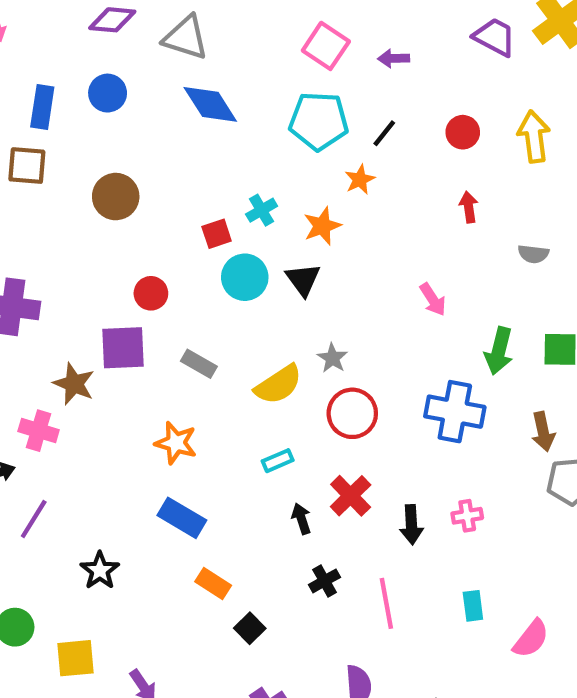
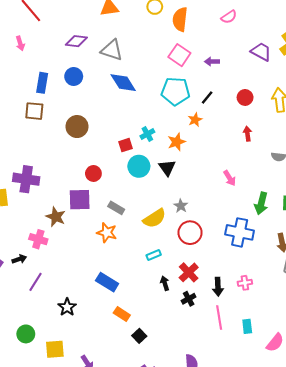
orange star: (176, 443) -> (107, 233), moved
black cross: (324, 581) -> (189, 299), moved
pink line: (386, 603) -> (219, 318), moved

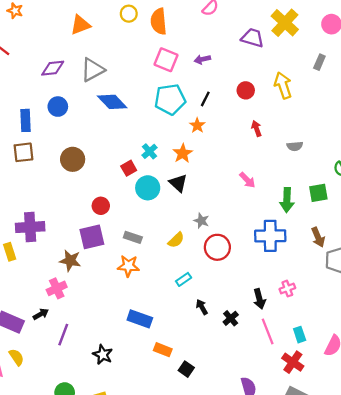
gray triangle: (112, 50) -> (93, 70), turned -35
yellow semicircle: (154, 218) -> (176, 240), size x0.7
pink cross: (38, 239) -> (57, 288), turned -30
red cross: (189, 272) -> (293, 362), moved

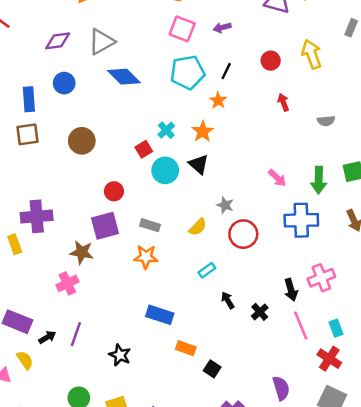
pink arrow: (247, 180) -> (277, 178), moved
pink cross: (287, 289) -> (321, 278), size x1.5
black arrow: (41, 314) -> (47, 337), moved

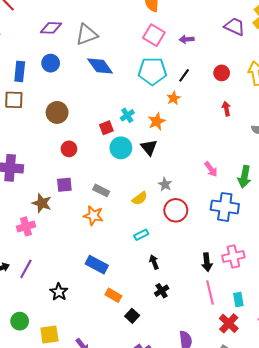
red circle: (114, 191) -> (69, 149), moved
purple square: (105, 226) -> (64, 185), size x0.7
black cross: (260, 312) -> (162, 291), moved

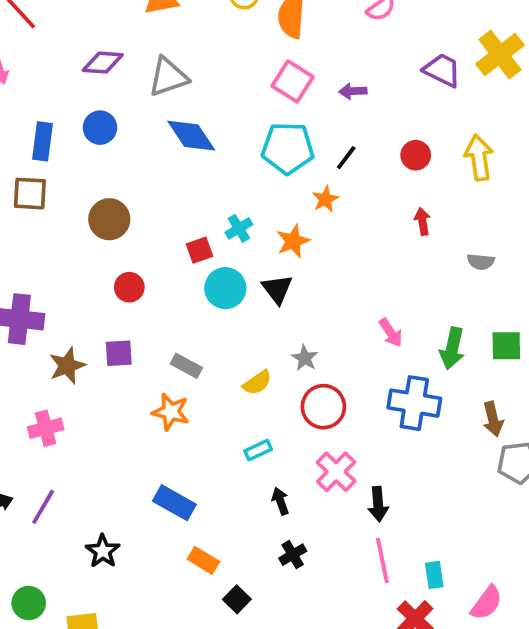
brown star: (42, 203) -> (67, 366), moved, turned 30
pink cross: (233, 256) -> (336, 472), moved, turned -35

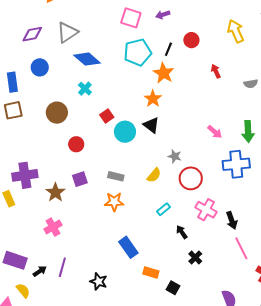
red circle: (416, 155) -> (191, 40), moved
orange star: (325, 199) -> (164, 73), size x1.5
cyan cross: (239, 228) -> (85, 89), moved
blue rectangle: (174, 503) -> (128, 247), turned 40

